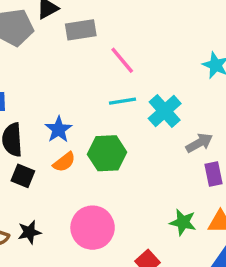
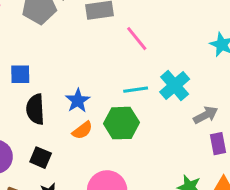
cyan line: (122, 101) -> (136, 90), moved
black square: (23, 176) -> (41, 158), moved

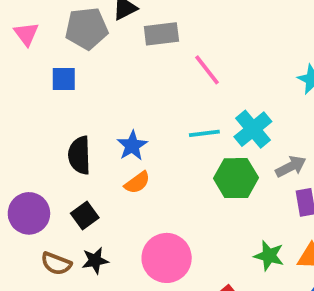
blue square: (20, 74) -> (64, 79), moved
green hexagon: (121, 123) -> (236, 178), moved
black square: (41, 158) -> (85, 215), turned 30

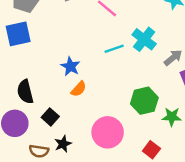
blue square: (64, 79) -> (18, 34), size x1.5
black semicircle: (79, 155) -> (25, 92), moved
green hexagon: (236, 178) -> (144, 101), moved

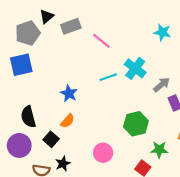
orange semicircle: (79, 89) -> (67, 121), moved
green star: (172, 117) -> (159, 150), moved
pink circle: (108, 132) -> (103, 153), size x0.7

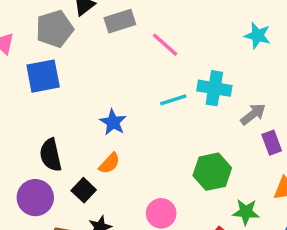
cyan cross: (135, 68) -> (214, 88), turned -30

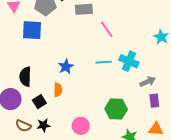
orange semicircle: (109, 163) -> (58, 90), turned -56

